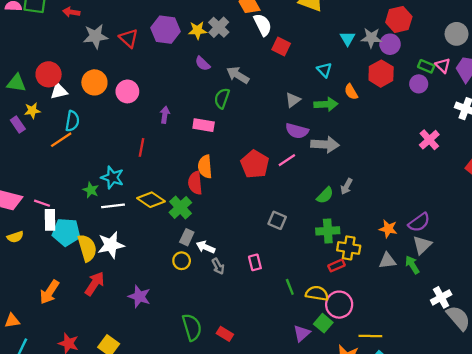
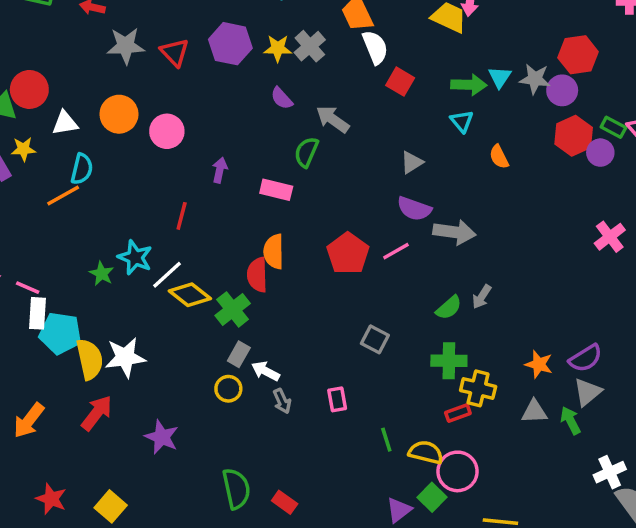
red circle: (49, 74) -> (29, 89), moved
red hexagon: (381, 74) -> (574, 136), moved
green arrow: (326, 104) -> (469, 85), moved
white line: (113, 206) -> (167, 275), moved, turned -40

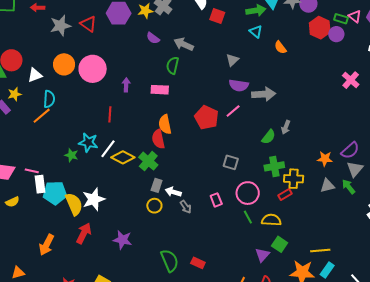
pink circle: (167, 131) -> (93, 69), size x1.4
pink circle: (458, 471) -> (248, 193), moved

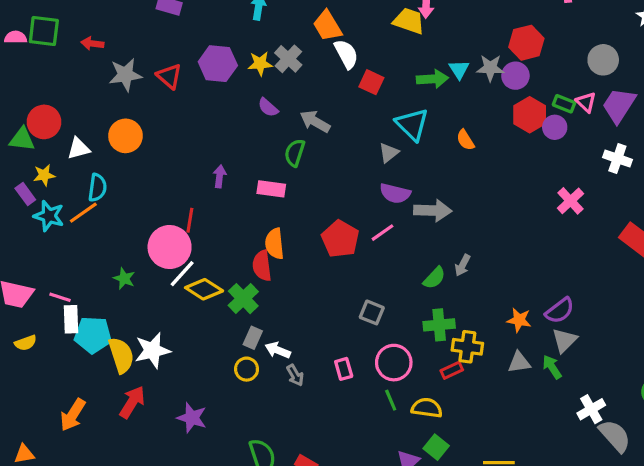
cyan triangle: (256, 32) -> (412, 124), moved, size x1.6
pink circle: (93, 69) -> (170, 247), moved
cyan star: (88, 143) -> (49, 216), moved

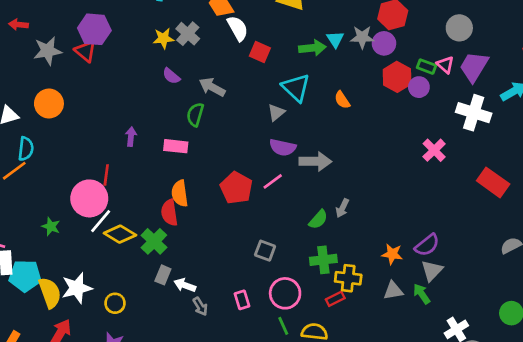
purple hexagon: (218, 64) -> (94, 29), moved
white cross: (617, 158) -> (474, 113), size x1.4
yellow circle: (247, 369) -> (115, 303), moved

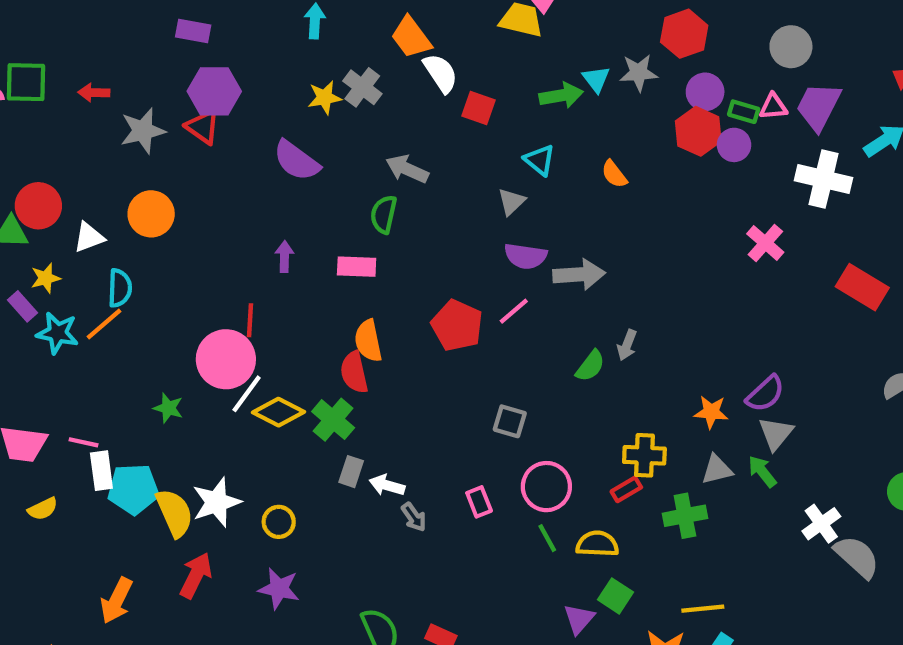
purple circle: (384, 43) -> (705, 92), moved
pink triangle: (445, 65) -> (773, 107), turned -42
purple semicircle: (171, 76) -> (296, 161), moved, size x1.6
cyan triangle: (296, 88) -> (540, 160), size x0.7
green cross: (323, 260) -> (685, 516), moved

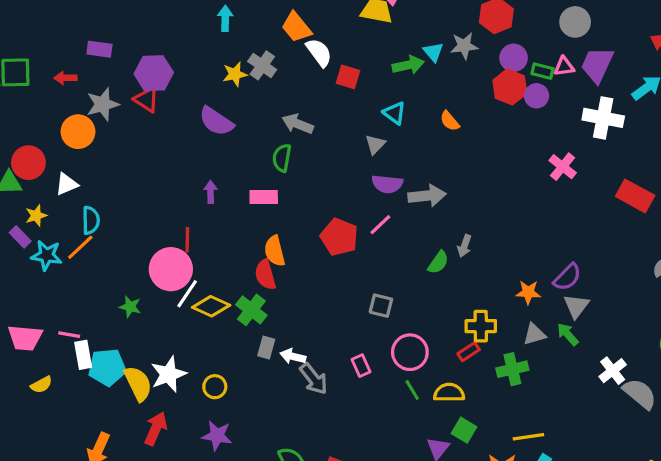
purple rectangle: (193, 31) -> (99, 49), moved
orange circle: (151, 214) -> (78, 132), moved
gray arrow: (414, 517) -> (314, 379), size x1.5

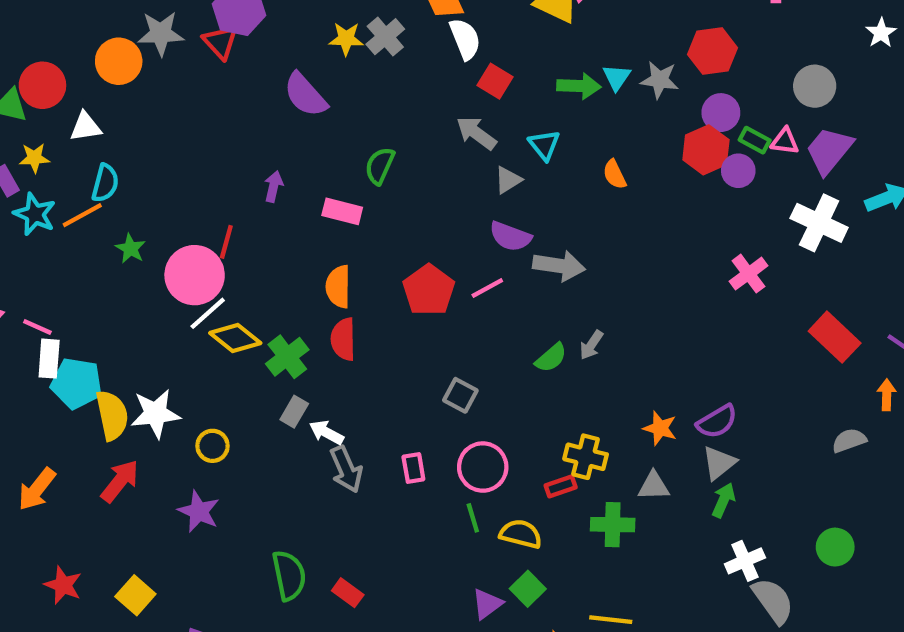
gray arrow: (298, 124) -> (476, 133), moved
red semicircle: (265, 275) -> (343, 339), moved
green star: (130, 307) -> (130, 249), moved
green arrow: (568, 334) -> (724, 500), moved, turned 50

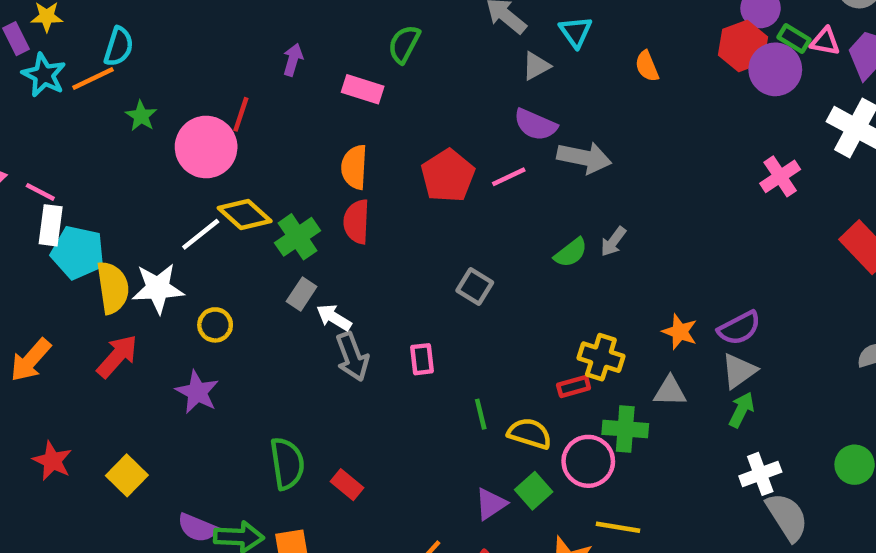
purple circle: (738, 171) -> (775, 69), size x1.5
white line: (208, 313) -> (201, 234), moved
pink circle: (483, 467) -> (588, 461), moved

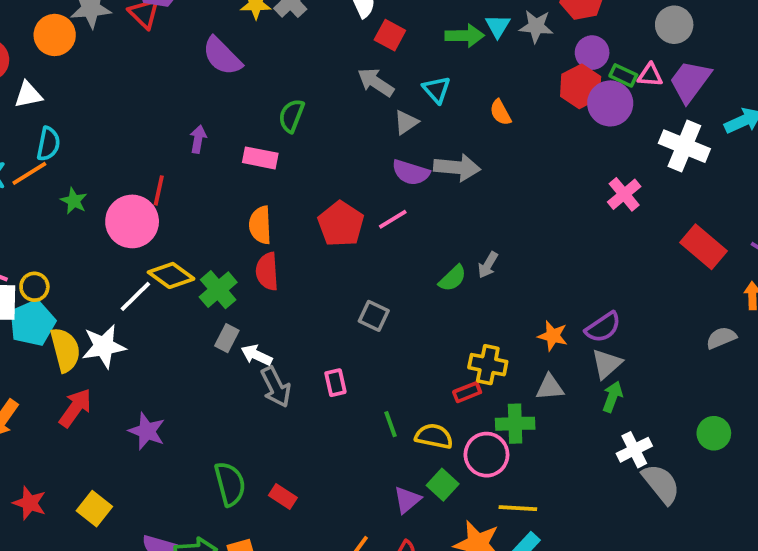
gray arrow: (584, 158) -> (457, 167), moved
cyan pentagon: (78, 252) -> (32, 323), turned -30
yellow circle: (215, 325) -> (34, 287), moved

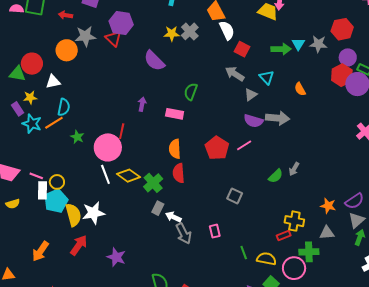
white line: (135, 296) -> (105, 174), moved, turned -66

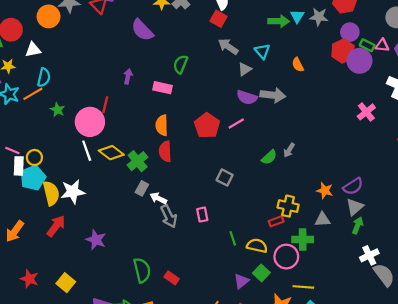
red square: (242, 49) -> (218, 19), moved

